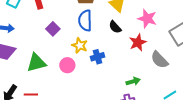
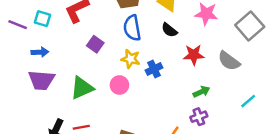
red star: (138, 42) -> (194, 55), moved, turned 30

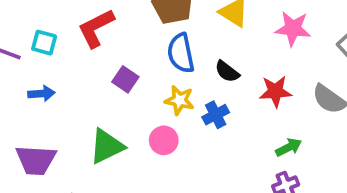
black semicircle: (169, 30) -> (227, 72), moved
purple trapezoid: (41, 80) -> (36, 160), moved

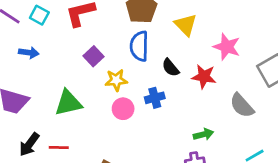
red star: (275, 91) -> (204, 77), moved
yellow star: (179, 100) -> (116, 80), moved, turned -30
pink circle: (164, 140) -> (123, 109), moved

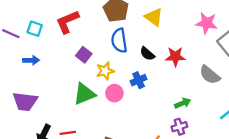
pink star: (227, 47) -> (207, 23), moved
green triangle: (68, 103) -> (84, 94), moved

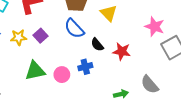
blue semicircle: (119, 41) -> (74, 29), turned -45
yellow star: (105, 71) -> (19, 37), moved
gray semicircle: (210, 75) -> (150, 85), moved

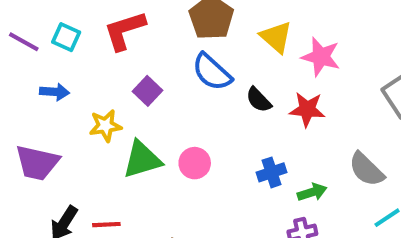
pink star: (155, 27) -> (321, 57), moved
yellow star: (19, 37) -> (105, 126), moved
blue cross: (85, 67) -> (272, 172), moved

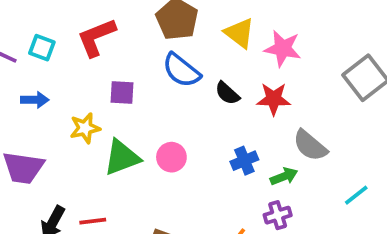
purple square: (147, 91) -> (122, 92), turned -36
gray semicircle: (366, 169) -> (310, 146), moved

